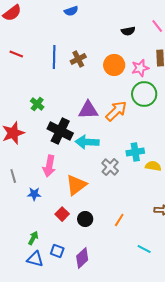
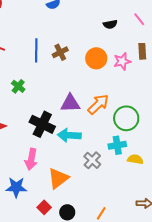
green circle: (144, 94) -> (126, 118), moved
green cross: (37, 104) -> (18, 86), moved
blue star: (34, 194) -> (16, 187), size x1.5

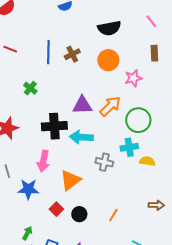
black semicircle: (110, 24) -> (109, 28), moved, size x1.6
pink star: (122, 61) -> (133, 78), moved
black cross: (42, 124) -> (54, 126), turned -30
gray cross: (92, 160) -> (104, 162), turned -30

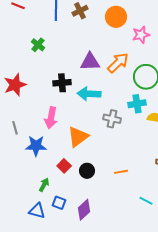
black cross: (54, 126) -> (62, 83), size x0.7
orange line: (113, 215) -> (121, 172), turned 48
green arrow: (27, 233) -> (44, 185), moved

